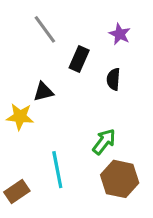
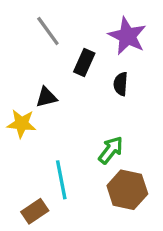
purple star: (120, 34) -> (127, 36), size x1.6
brown rectangle: (17, 191) -> (35, 211), moved

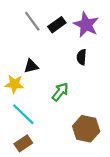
black rectangle: (84, 62) -> (57, 25), moved, turned 30
green arrow: (111, 150) -> (60, 92), moved
cyan line: (61, 180) -> (23, 114), moved, turned -35

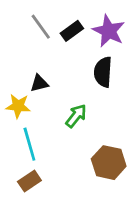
black semicircle: (82, 57) -> (103, 72), size x1.5
cyan line: (23, 114) -> (29, 144), turned 30

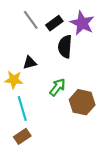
black semicircle: (103, 72) -> (65, 47), moved
brown hexagon: (109, 163) -> (82, 102), moved

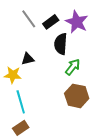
green arrow: (58, 87) -> (73, 67), moved

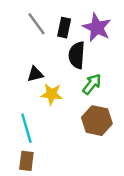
black rectangle: (51, 22) -> (64, 28), turned -42
yellow star: (13, 75) -> (52, 94), moved
brown rectangle: (21, 128) -> (26, 161), turned -49

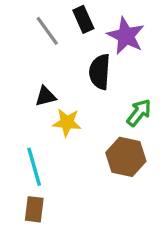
black rectangle: (64, 28) -> (83, 19), moved, turned -36
green arrow: (92, 84) -> (139, 113), moved

